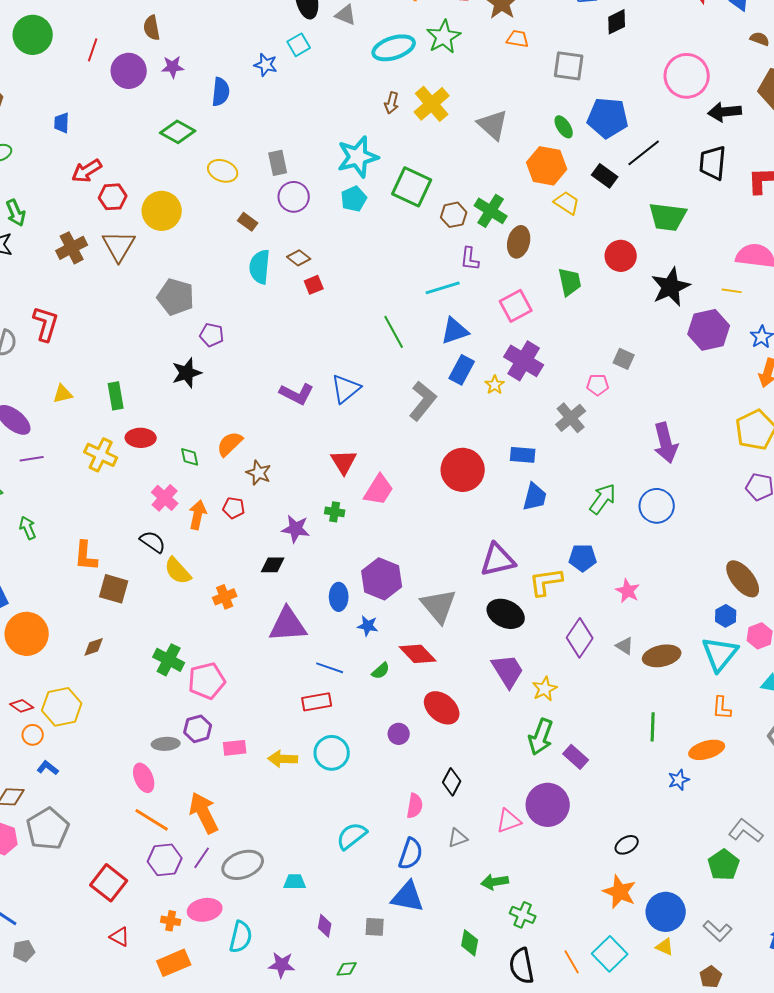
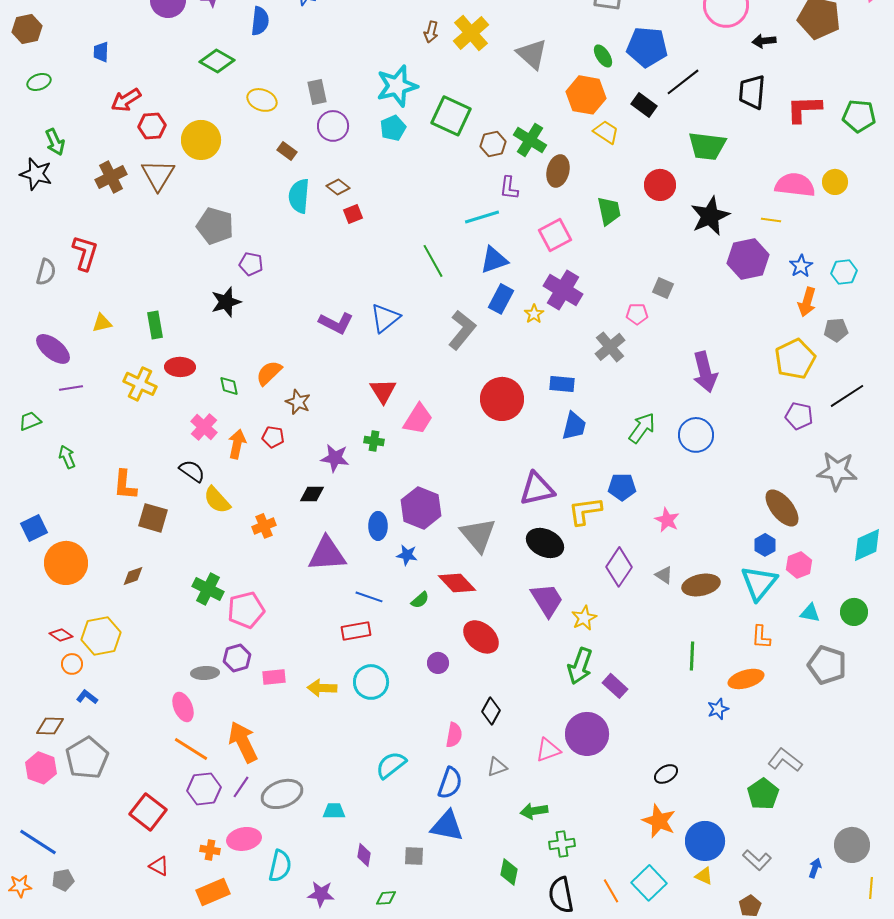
black arrow: (725, 112) -> (764, 41), size x0.7
green cross: (523, 915) -> (562, 844), turned -30

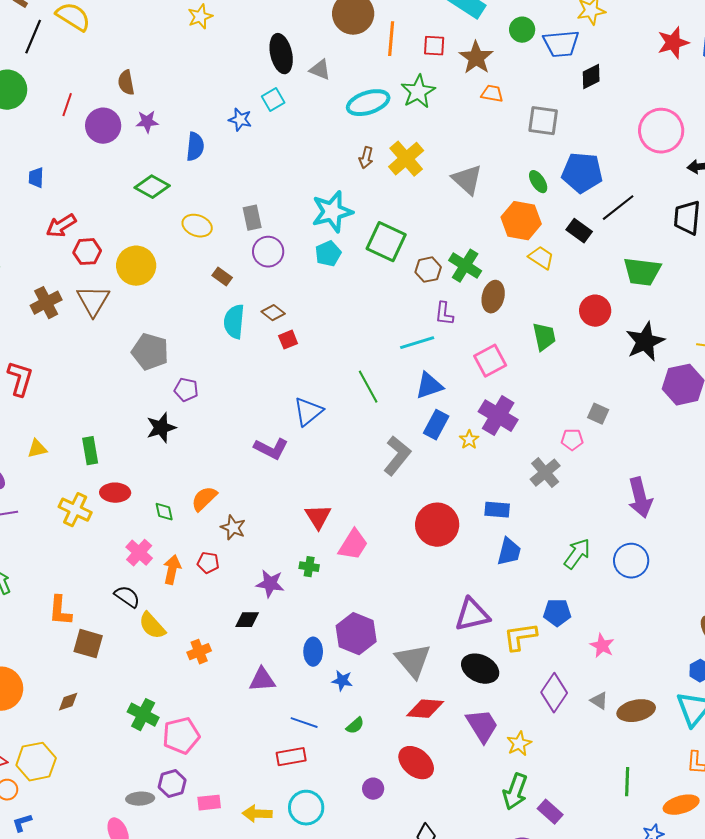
blue triangle: (385, 318) -> (308, 412), moved
purple triangle: (327, 554) -> (262, 680), size x0.7
red diamond: (457, 583) -> (425, 709), moved, turned -42
blue L-shape: (87, 697) -> (22, 823), turned -55

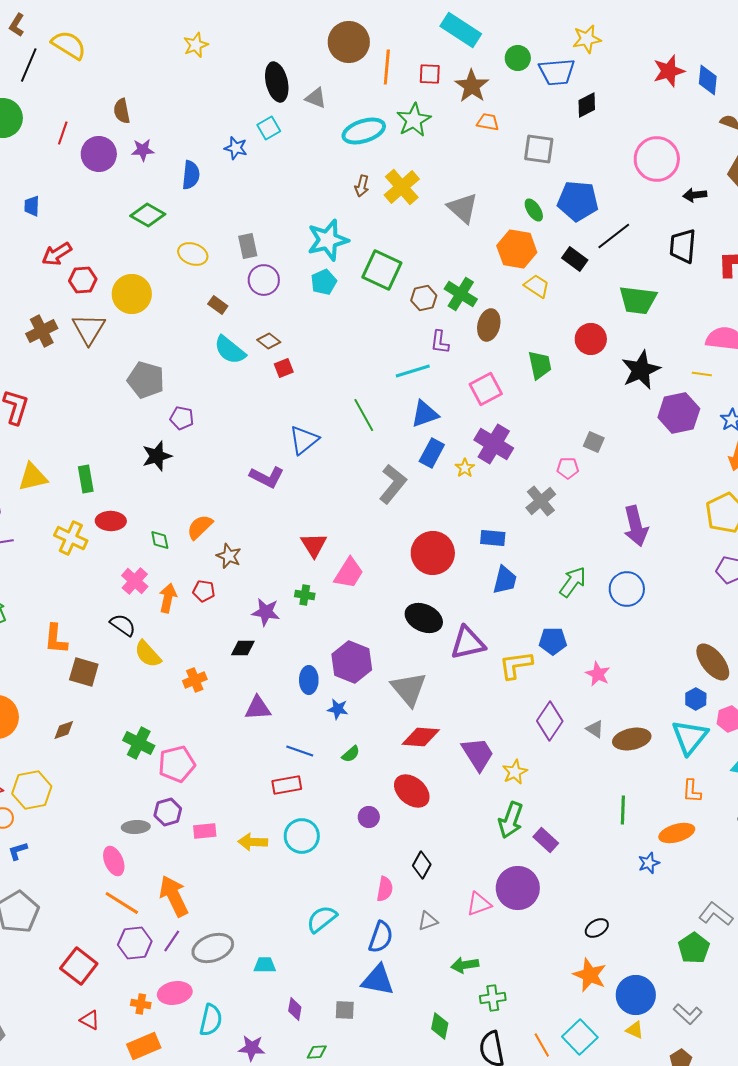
cyan semicircle: (234, 322) -> (230, 350), turned -56
yellow triangle: (37, 449) -> (33, 477), size x1.5
black ellipse: (480, 669) -> (424, 618), moved

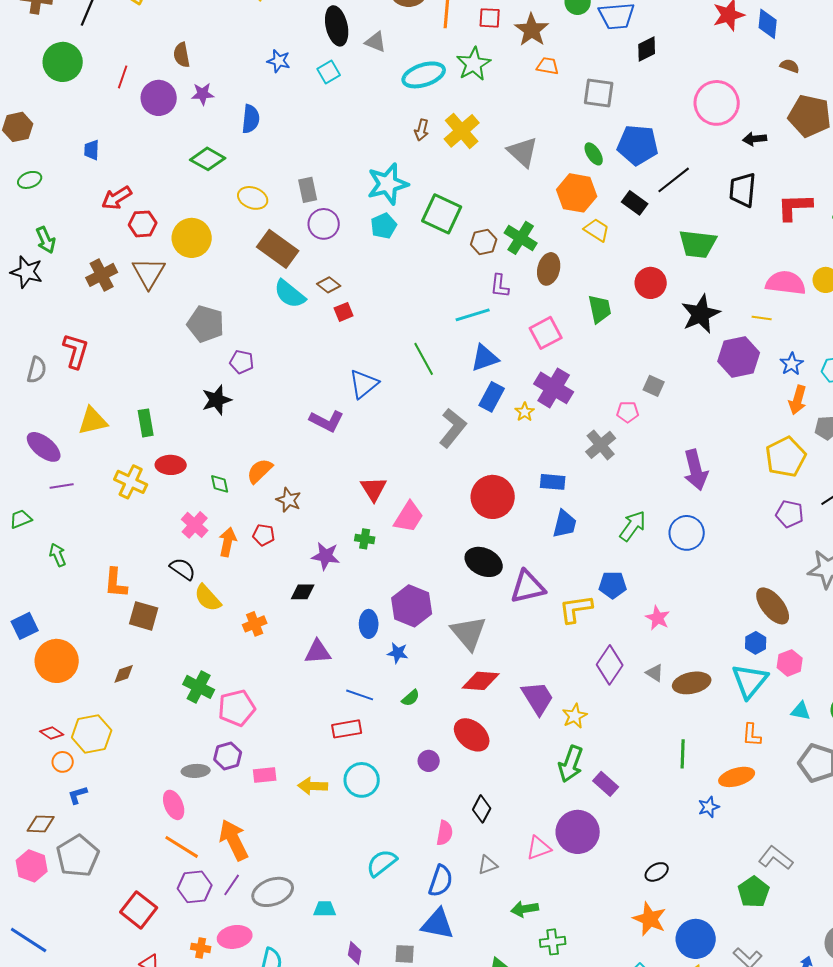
blue star: (236, 148) -> (279, 61), moved
brown rectangle: (218, 305) -> (278, 249), size x2.0

